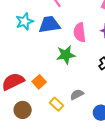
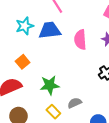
green star: (66, 55) -> (50, 85), moved
orange square: (39, 82) -> (23, 62), moved

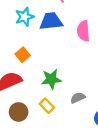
yellow rectangle: (53, 112) -> (47, 106), moved

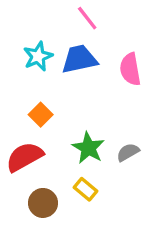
green star: (51, 79) -> (88, 148), turned -30
gray semicircle: (78, 98) -> (128, 152), moved

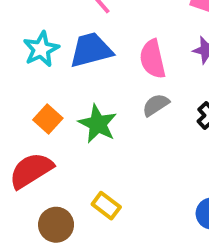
green star: (88, 148) -> (98, 124), moved
gray semicircle: (128, 152) -> (156, 105), moved

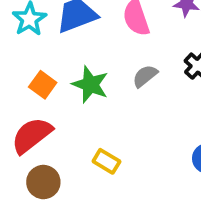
gray semicircle: (156, 105) -> (145, 76), moved
brown circle: (56, 225) -> (43, 182), moved

